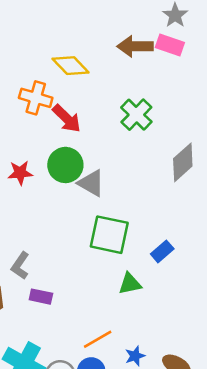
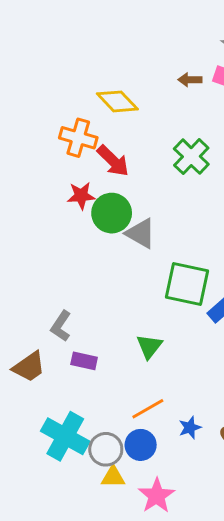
brown arrow: (135, 46) -> (190, 80), size x0.6
red star: (20, 173) -> (81, 196), moved
green square: (109, 235) -> (187, 284), moved
green triangle: (130, 284) -> (149, 346), moved, turned -40

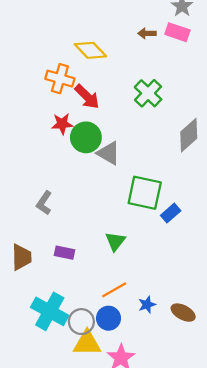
gray L-shape: (61, 326) -> (44, 203), moved
brown trapezoid: (29, 367) -> (21, 257), turned -56
yellow triangle: (113, 477) -> (87, 343), size x1.5

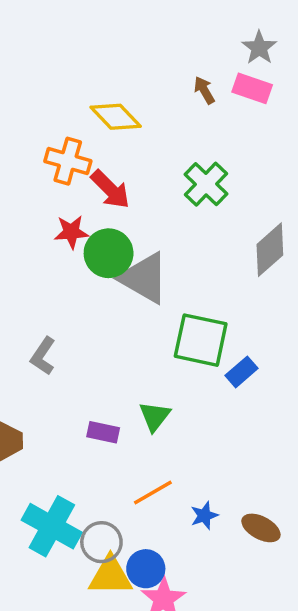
brown arrow: (147, 33) -> (204, 90), turned 60
gray triangle: (109, 153) -> (144, 278), size x1.4
purple rectangle: (64, 253) -> (103, 432), moved
blue circle: (109, 318) -> (146, 569), moved

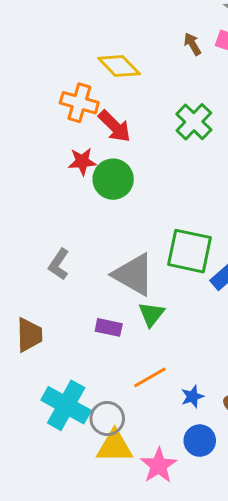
gray triangle: (144, 278) -> (134, 275), moved
blue circle: (146, 569) -> (200, 441), moved

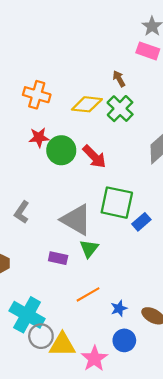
brown arrow: (192, 44) -> (119, 79), moved
yellow diamond: (119, 66) -> (87, 104), moved, turned -40
red arrow: (115, 126) -> (94, 157), moved
gray circle: (107, 419) -> (41, 336), moved

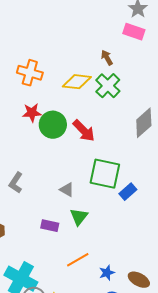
gray triangle: (76, 220) -> (67, 190), size x0.5

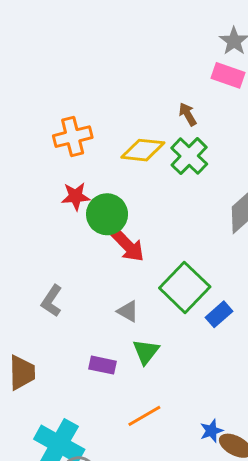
orange cross: (30, 73) -> (73, 137), turned -30
red arrow: (84, 131) -> (128, 246), moved
green square: (105, 174) -> (185, 287), turned 32
blue star: (107, 273) -> (212, 431), moved

